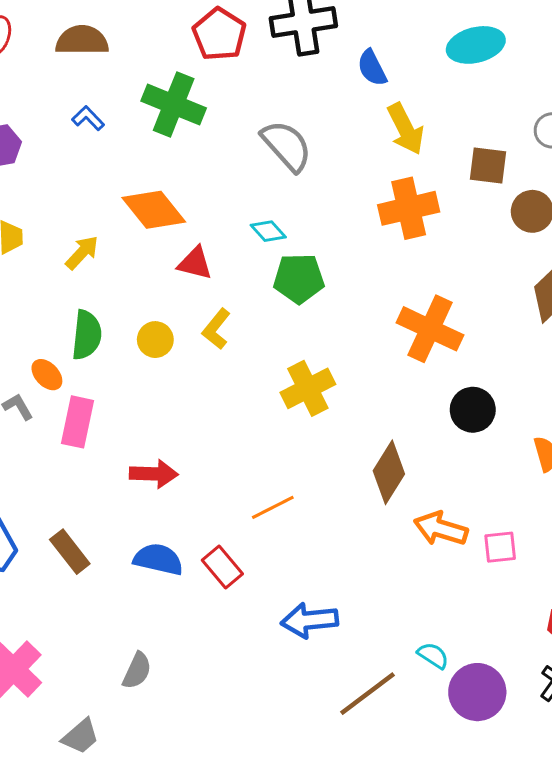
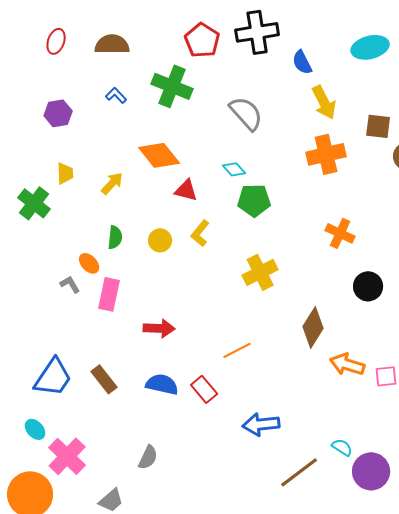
orange cross: (430, 329) -> (340, 233), size x0.7
green semicircle: (87, 335) -> (115, 237), size x0.7

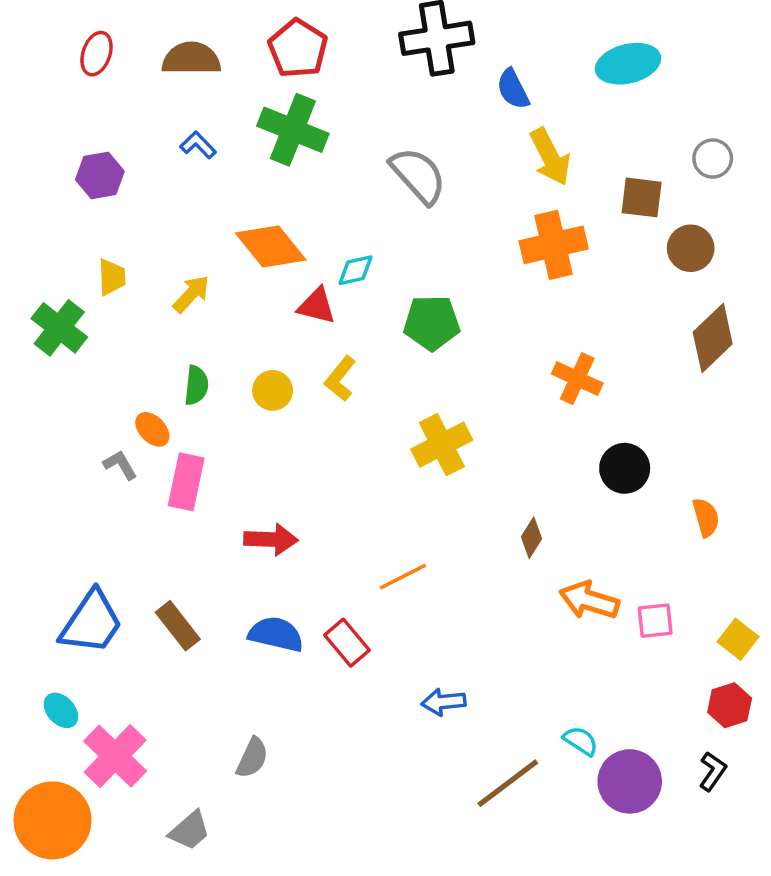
red pentagon: (202, 40) -> (298, 48), moved
cyan diamond: (234, 169) -> (355, 270), moved, turned -60
brown diamond: (313, 327) -> (532, 538), size x0.6
blue arrow: (261, 424) -> (444, 702), size x0.7

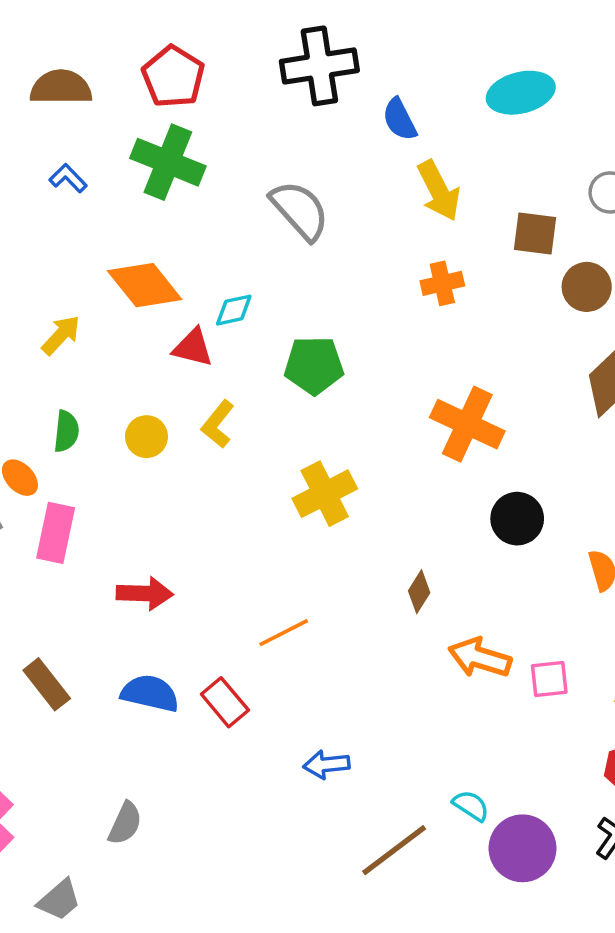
orange cross: (554, 245) -> (442, 283), size x0.6
orange cross: (577, 379) -> (467, 424), size x1.4

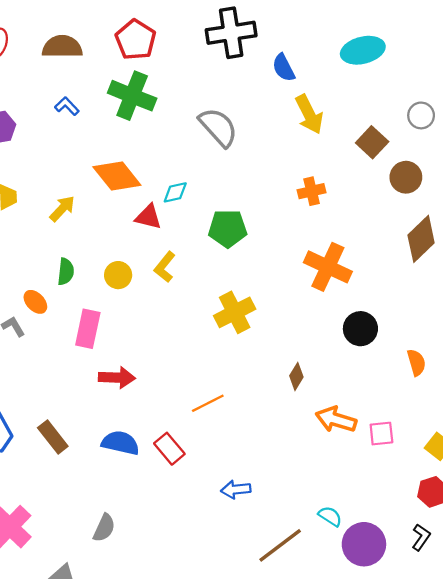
brown square: (535, 233) -> (372, 142), turned 36
orange cross: (442, 283) -> (312, 191), moved
pink rectangle: (56, 533) -> (88, 329), moved

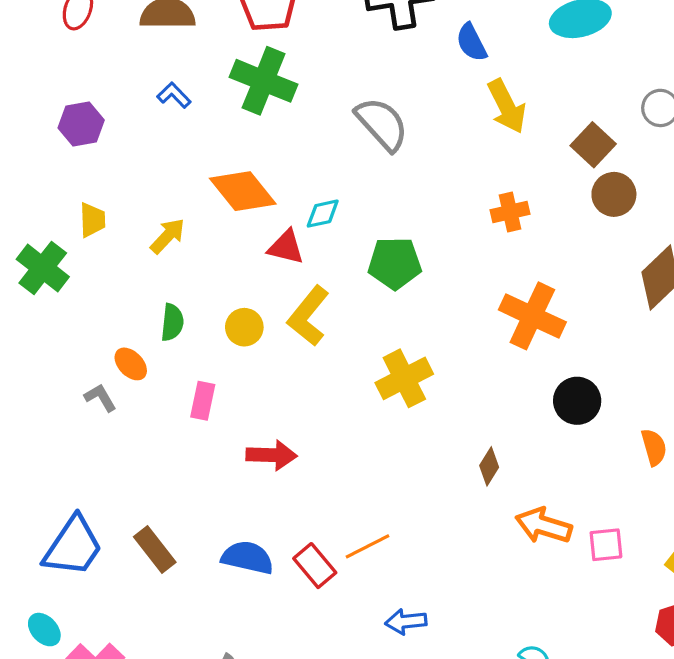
brown circle: (406, 177) -> (614, 194), moved
yellow L-shape: (165, 267) -> (308, 316), size x1.4
pink rectangle: (88, 329) -> (203, 401), size x0.7
red arrow: (117, 378) -> (272, 455), moved
orange line: (208, 403) -> (368, 546), moved

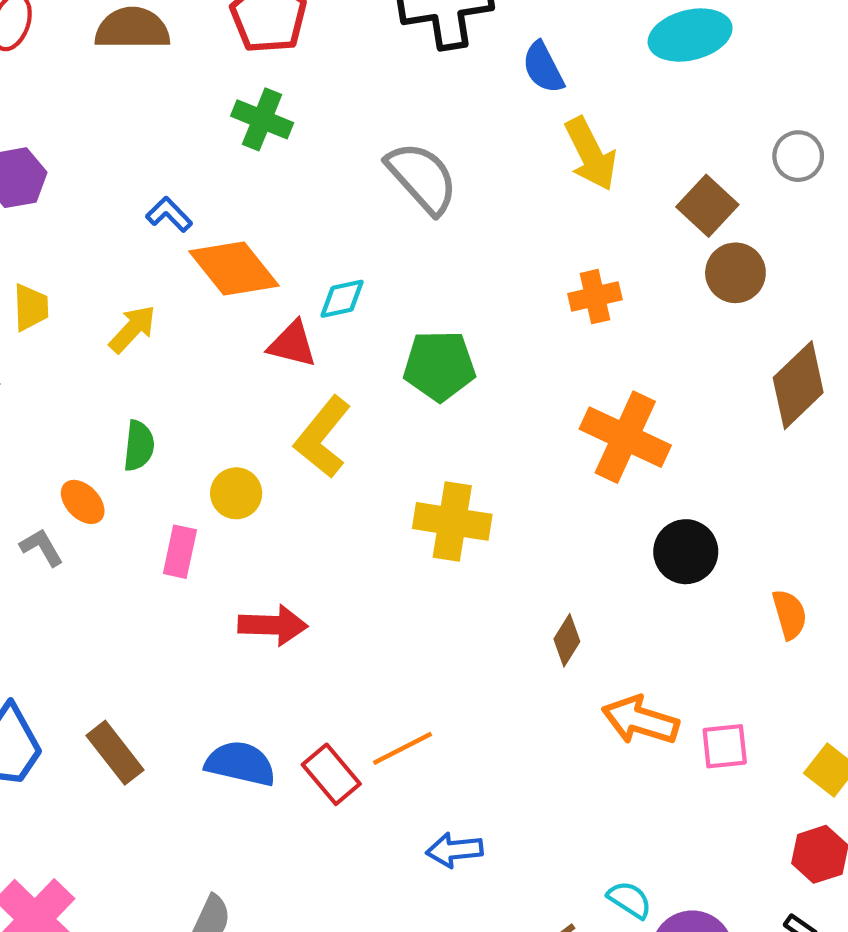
green cross: (264, 81) -> (262, 119), size x0.7
blue L-shape: (174, 95) -> (169, 214), moved
yellow circle: (244, 327) -> (236, 493), moved
yellow cross: (404, 378) -> (452, 521), turned 36

